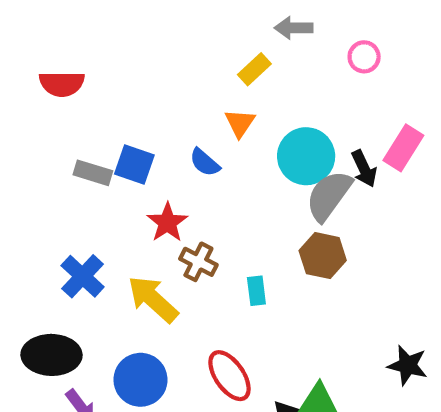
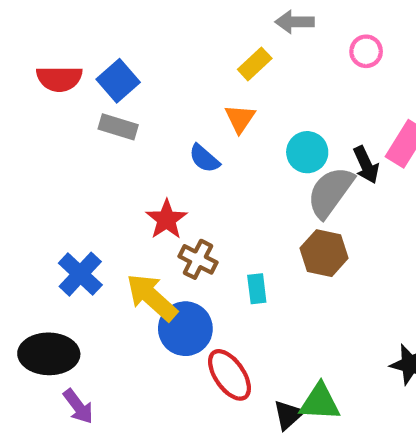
cyan circle: (306, 156) -> (307, 152), size x0.7
blue square: (134, 164) -> (118, 81), moved, turned 30
gray rectangle: (93, 173) -> (118, 127), moved
blue circle: (140, 380) -> (185, 329), moved

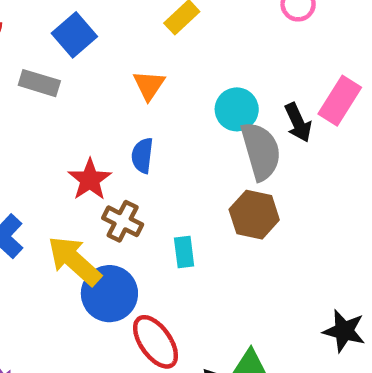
blue square: (118, 81) -> (74, 35), moved
orange triangle: (240, 119) -> (149, 85), moved
blue semicircle: (204, 158) -> (142, 155), moved, turned 56
gray semicircle: (330, 192) -> (261, 151), turned 128

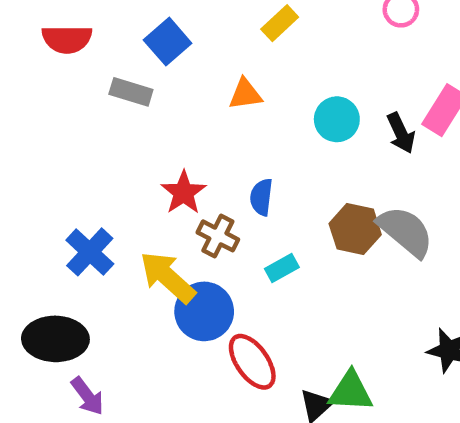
orange triangle: (149, 85) -> (245, 94), turned 48
gray semicircle: (261, 151) -> (405, 231), moved, turned -34
blue semicircle: (142, 155) -> (261, 197), moved
cyan rectangle: (184, 252) -> (282, 268), turned 68

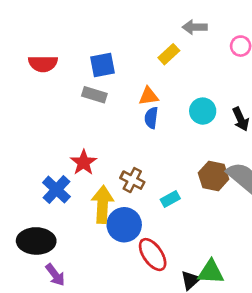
blue square: (168, 42) -> (103, 65), turned 30
gray rectangle: (131, 92) -> (94, 95), moved
red star: (184, 192) -> (84, 162), moved
blue semicircle: (261, 197) -> (151, 118), moved
yellow arrow: (168, 277) -> (103, 204), turned 51

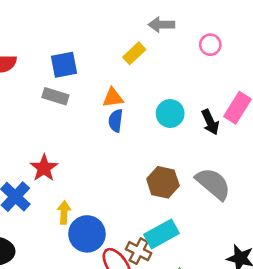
brown hexagon: (214, 176) -> (163, 182), moved
brown cross: (132, 180) -> (139, 251), moved
cyan rectangle: (170, 199) -> (162, 234), moved, size x1.6
yellow arrow: (103, 204) -> (64, 212), size x0.6

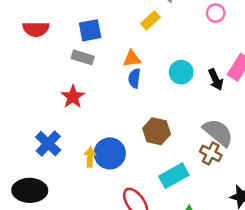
red star: (44, 168) -> (73, 97), moved
brown hexagon: (163, 182) -> (157, 131), moved
blue circle: (87, 234) -> (110, 153), moved
brown cross: (139, 251) -> (211, 153), moved

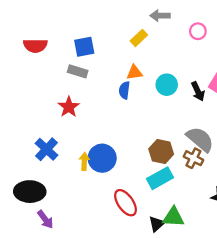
orange triangle: (132, 59) -> (134, 72), moved
brown hexagon: (157, 131) -> (161, 151), moved

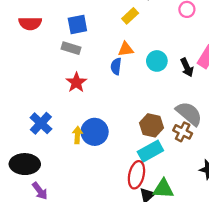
red star: (69, 107) -> (76, 82), moved
red ellipse: (126, 203) -> (136, 175), moved, turned 48

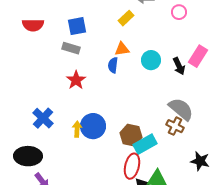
brown hexagon: (151, 125) -> (131, 135), moved

